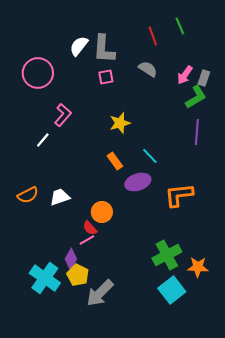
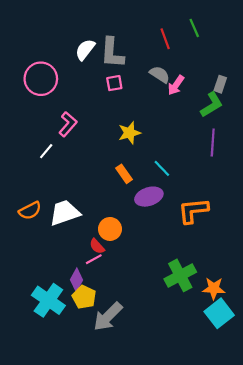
pink arrow: (185, 75) -> (176, 85), moved
white trapezoid: (60, 197) -> (65, 213), size x1.4
cyan square: (172, 290) -> (219, 313), moved

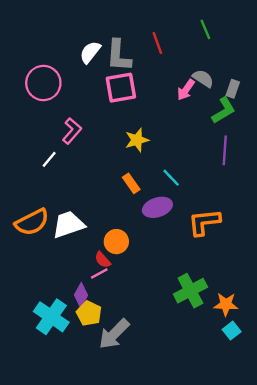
red line: (165, 39) -> (157, 43), moved
gray semicircle: (160, 74) -> (203, 78), moved
pink square: (114, 83) -> (121, 88), size x1.8
orange semicircle: (30, 211) -> (32, 222), size x1.4
cyan square: (219, 313) -> (232, 331), size x0.6

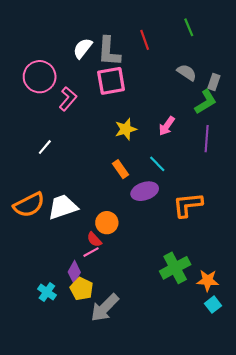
pink arrow: (186, 90) -> (167, 126), moved
pink L-shape: (72, 131) -> (68, 99), moved
cyan cross: (51, 317) -> (47, 292), size x0.6

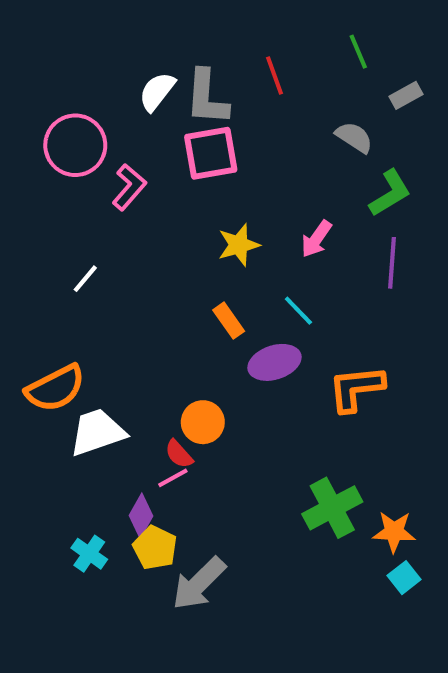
gray rectangle: (214, 82) -> (406, 95), moved, turned 42
white trapezoid: (63, 207) -> (97, 432), moved

